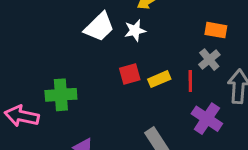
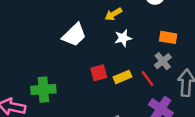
white star: (135, 30) -> (123, 38), moved
red line: (190, 81) -> (148, 78), turned -36

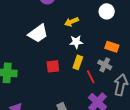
gray cross: (163, 61) -> (105, 65), turned -32
yellow rectangle: (122, 77) -> (78, 62), moved, turned -56

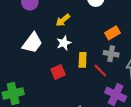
white star: (76, 42) -> (64, 43), moved
orange rectangle: (112, 47) -> (113, 33), turned -32

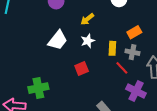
yellow rectangle: (83, 60) -> (112, 48), moved

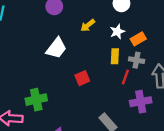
white star: (88, 41) -> (117, 32), moved
red line: (122, 68) -> (125, 77), turned 64
purple cross: (136, 91) -> (141, 102), turned -36

